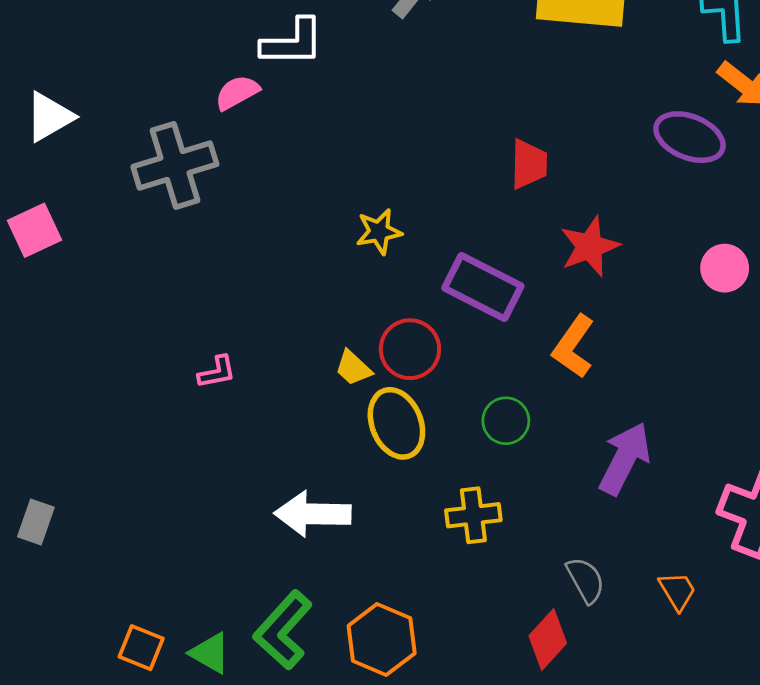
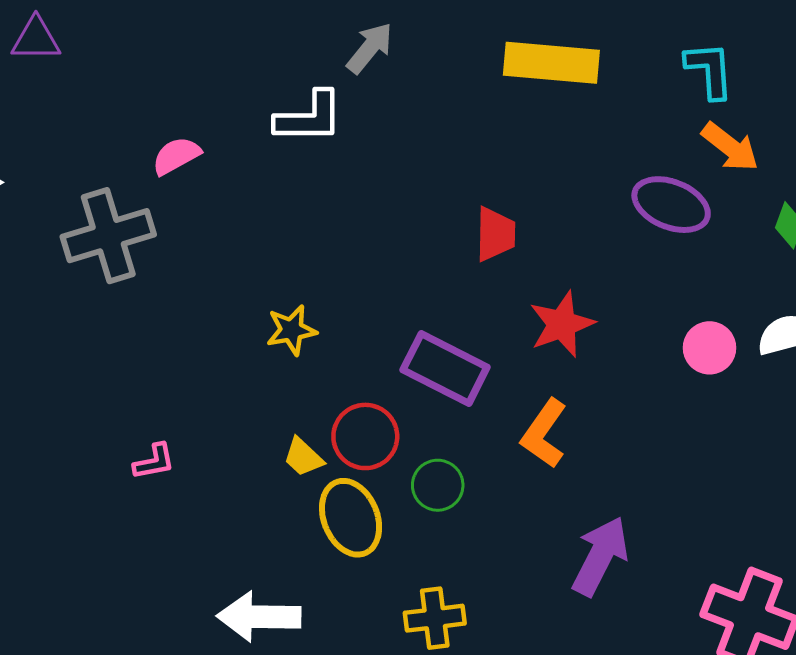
white L-shape: (292, 43) -> (309, 117), moved
yellow star: (379, 232) -> (291, 330), moved
green circle: (506, 421) -> (438, 485), moved

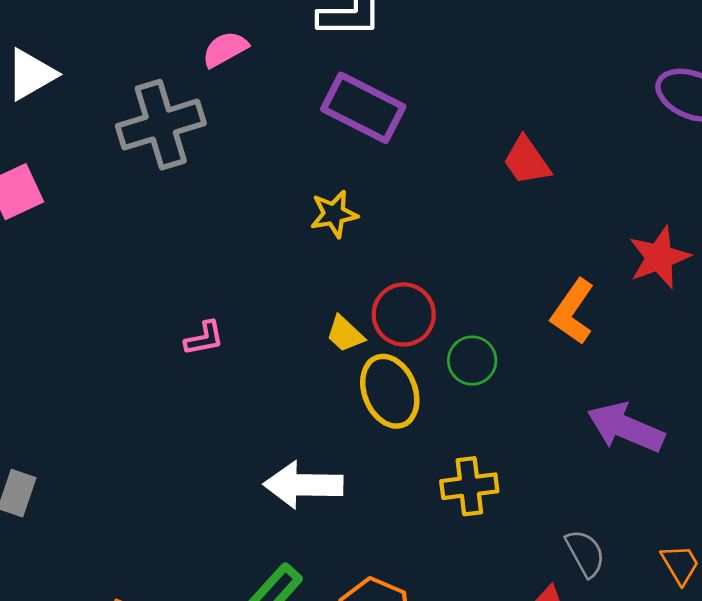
red trapezoid: (495, 234) -> (527, 161), moved, turned 144
red star: (562, 324) -> (659, 257), moved
purple rectangle: (445, 369) -> (363, 108), moved
purple arrow: (600, 556) -> (626, 428), turned -94

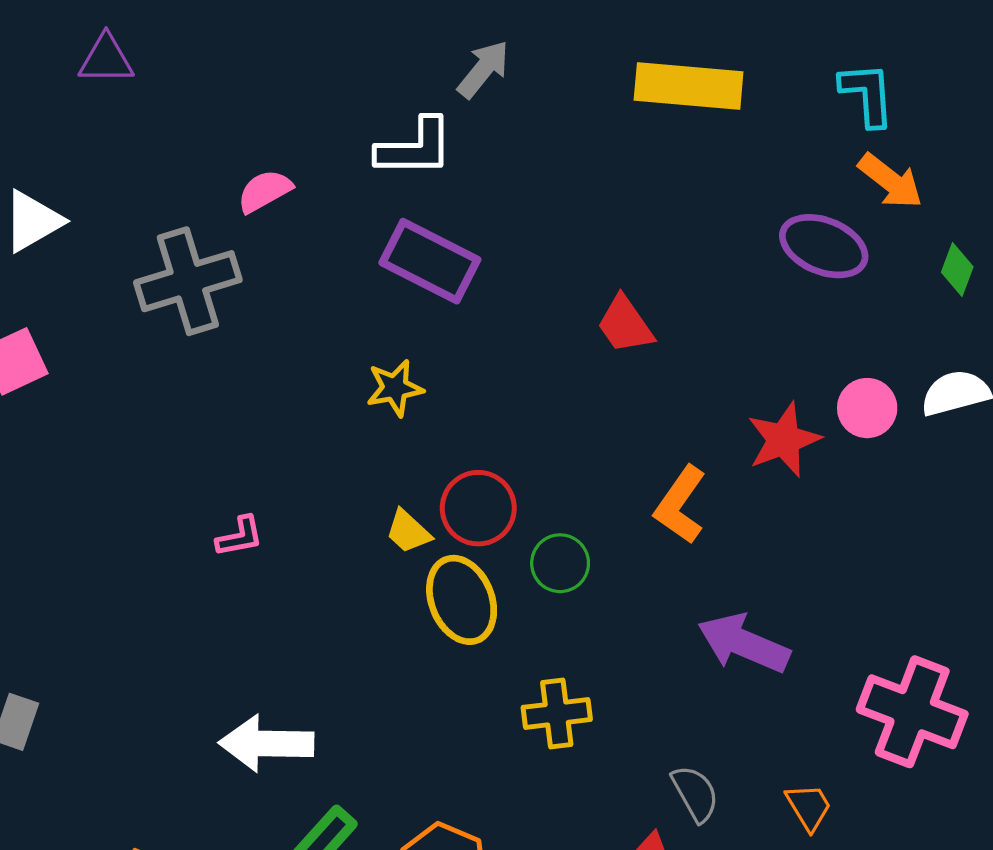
white arrow: (303, 485) -> (266, 743), moved

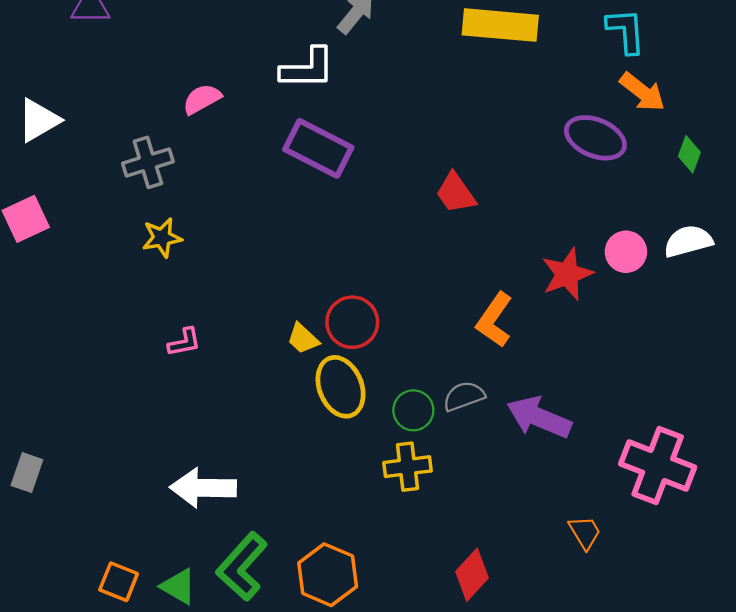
gray cross: (188, 281) -> (148, 162), size x0.7
yellow star: (395, 388) -> (162, 238), moved
green circle: (560, 563) -> (413, 410), moved
gray semicircle: (695, 794) -> (464, 396), moved, turned -81

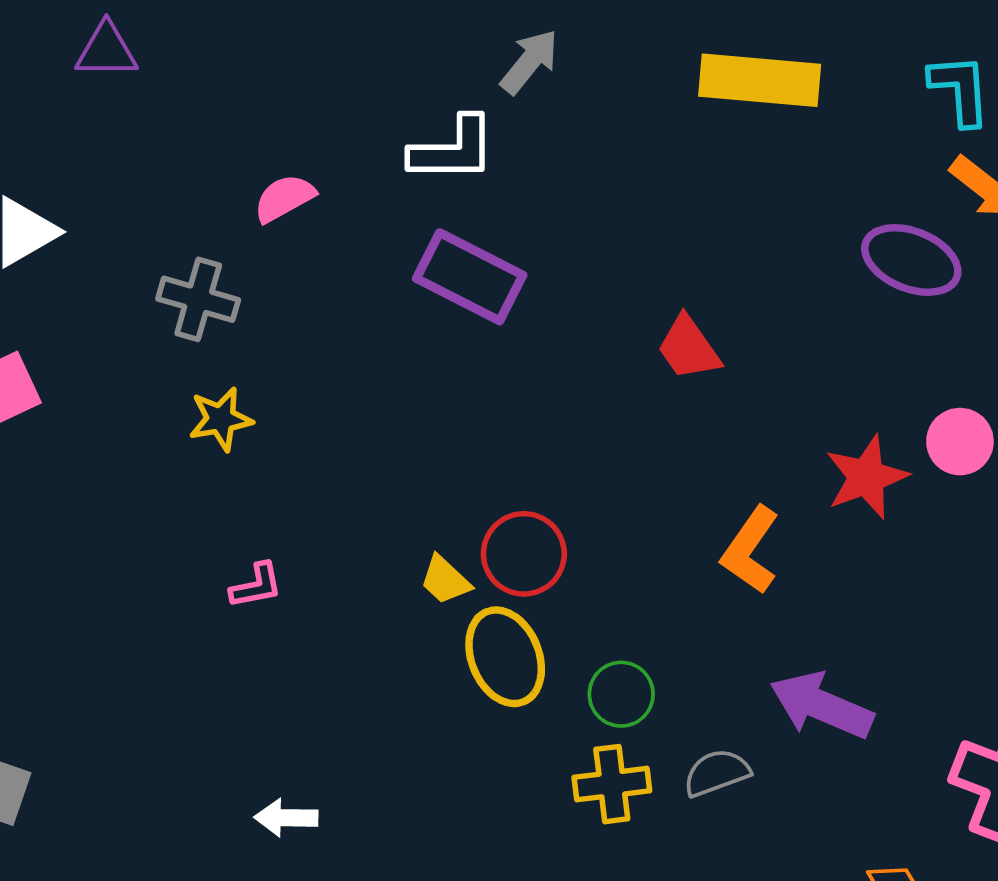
gray cross: (148, 162) -> (198, 299), turned 33
gray semicircle: (464, 396) -> (717, 773), moved
white arrow: (203, 488) -> (286, 818), size x0.6

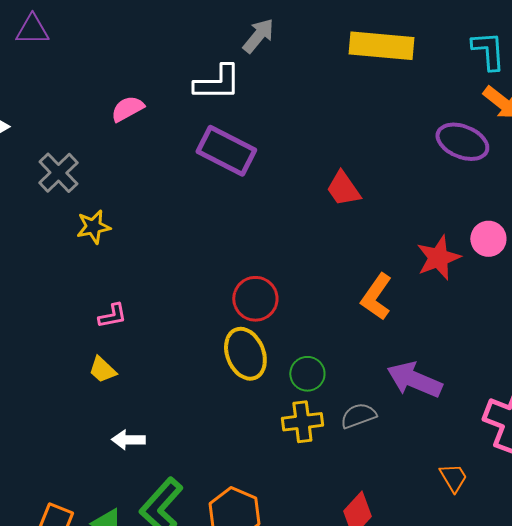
gray cross: (198, 299) -> (58, 173), moved, turned 30
yellow trapezoid: (445, 580) -> (102, 370), moved

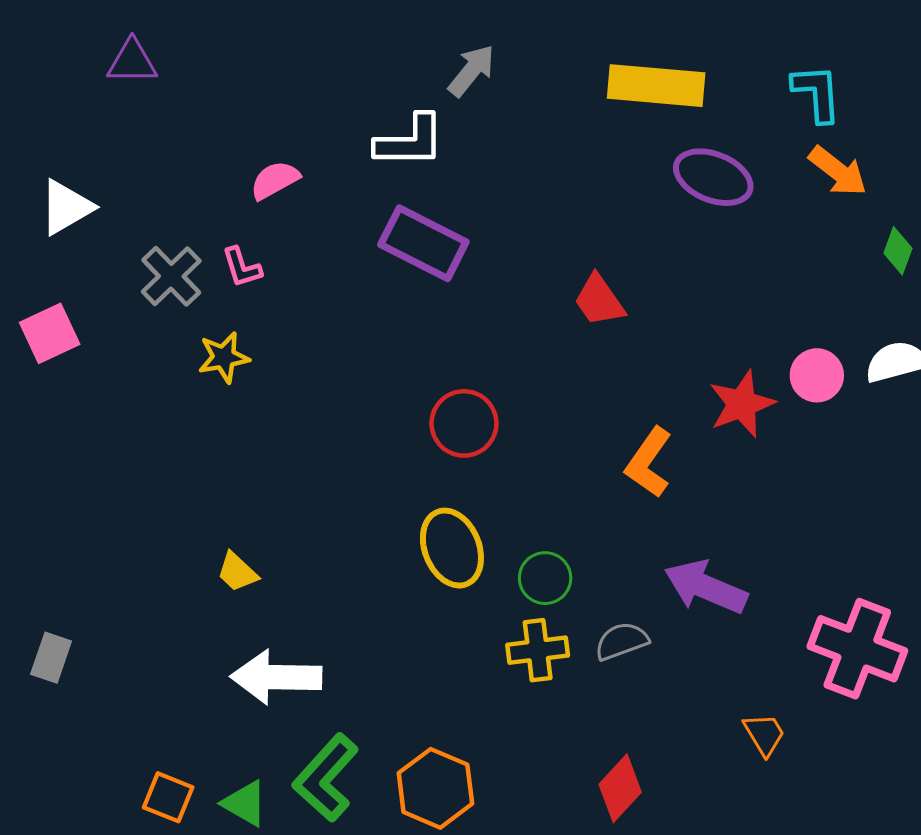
purple ellipse: (462, 142) -> (713, 177), moved
red circle: (255, 299) -> (464, 423), moved
pink L-shape: (112, 316) -> (242, 267), moved, turned 84
white arrow: (128, 440) -> (276, 677), size x1.8

